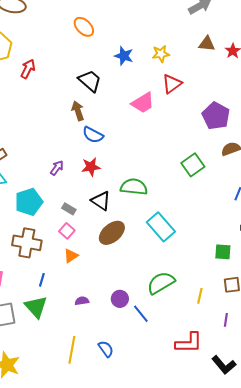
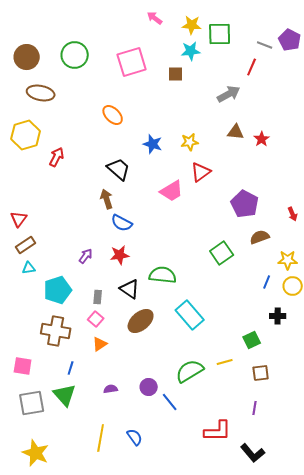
gray rectangle: (69, 209) -> (98, 297), turned 64
green square: (223, 252) -> (252, 340), turned -30
yellow line: (200, 296) -> (225, 362), moved, turned 63

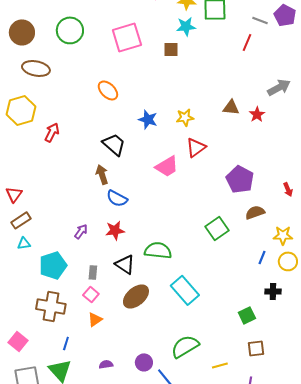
gray arrow: (229, 94) -> (279, 87), moved
yellow line: (225, 362) -> (220, 365), moved
pink square: (23, 366) -> (18, 341), turned 30

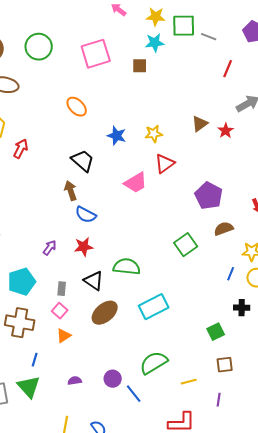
gray line: (260, 20) -> (209, 37), moved
red line: (247, 42) -> (228, 69), moved
brown triangle: (231, 107) -> (200, 124), turned -42
cyan rectangle: (185, 290) -> (154, 307), turned -76

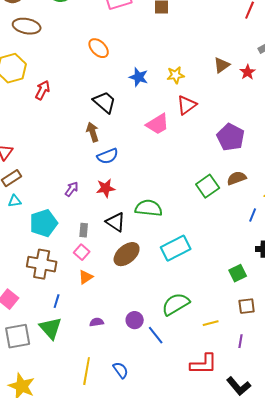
blue semicircle: (86, 215) -> (108, 156), turned -50
brown semicircle: (224, 229) -> (237, 178), moved

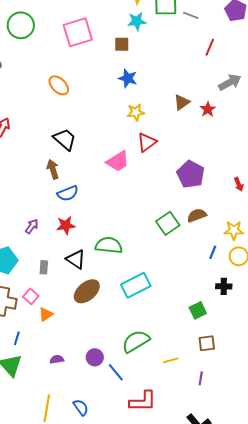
blue star: (139, 77) -> (128, 78), moved
pink square: (82, 252) -> (31, 296), moved
red L-shape: (204, 364) -> (143, 401), moved

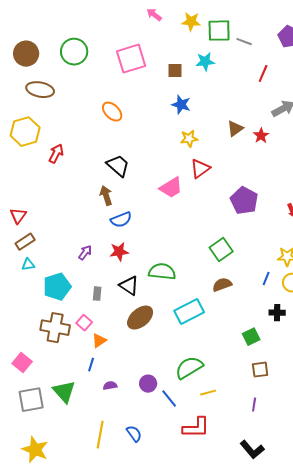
cyan star: (137, 21) -> (205, 62), moved
brown semicircle: (197, 215) -> (222, 285), moved
blue line: (17, 338) -> (91, 365), moved
yellow line: (171, 360) -> (208, 393), moved

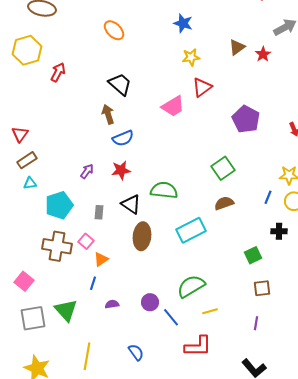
brown ellipse: (140, 318) -> (142, 236), turned -44
yellow line: (100, 435) -> (87, 356), moved

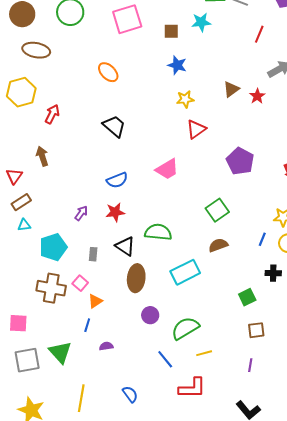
pink trapezoid: (173, 106) -> (167, 169), moved
brown arrow: (108, 114) -> (42, 156), moved
pink square: (24, 281) -> (18, 323), turned -36
purple circle: (150, 302) -> (150, 315), moved

